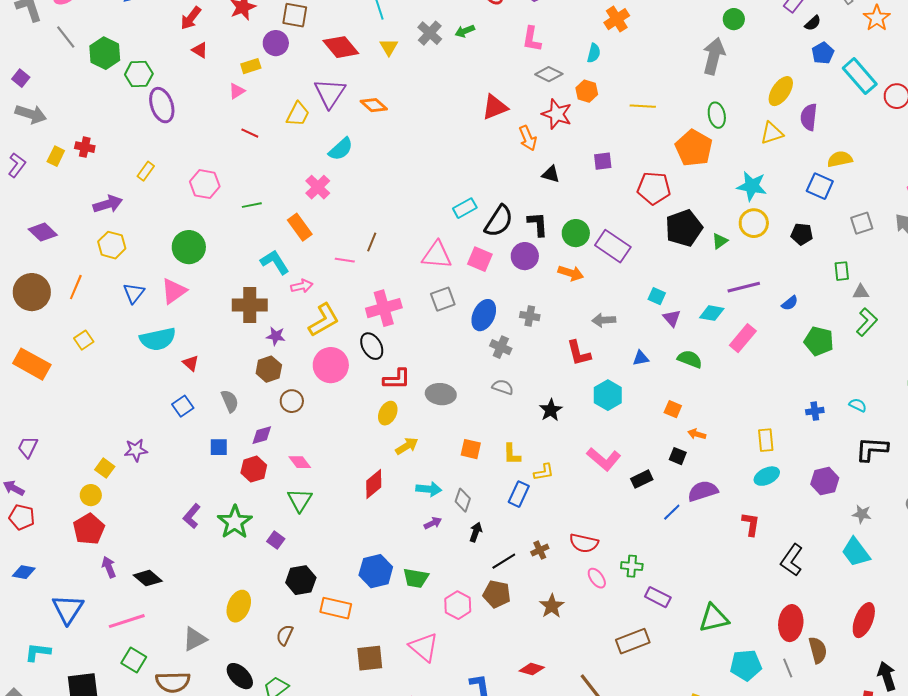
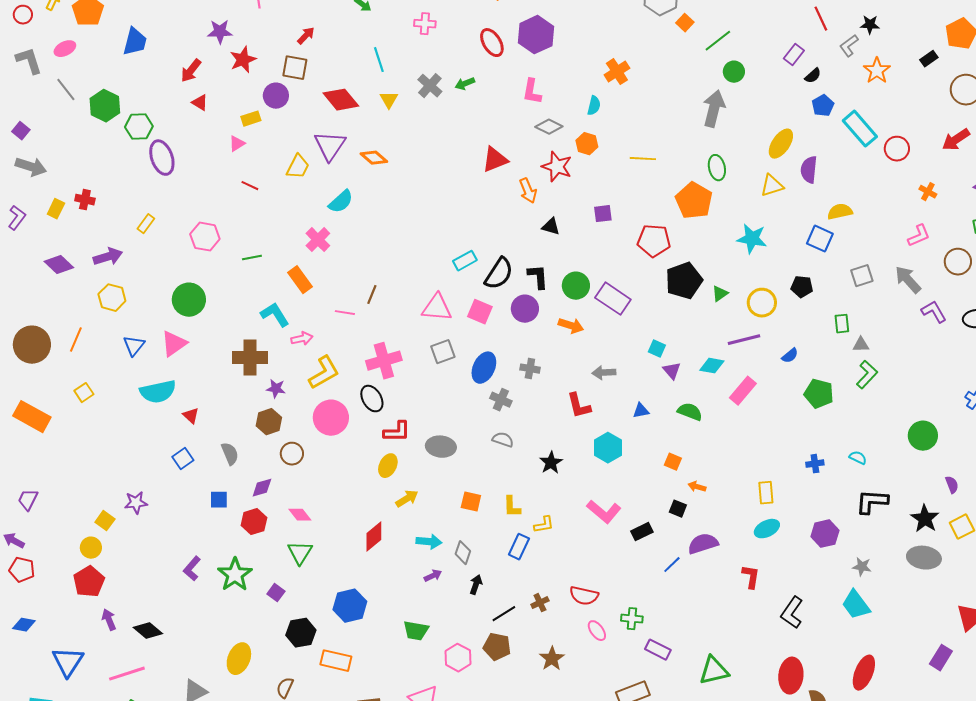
yellow circle: (754, 223) -> (762, 303), moved
purple diamond: (43, 232) -> (59, 265), moved
blue hexagon: (376, 571) -> (350, 606), moved

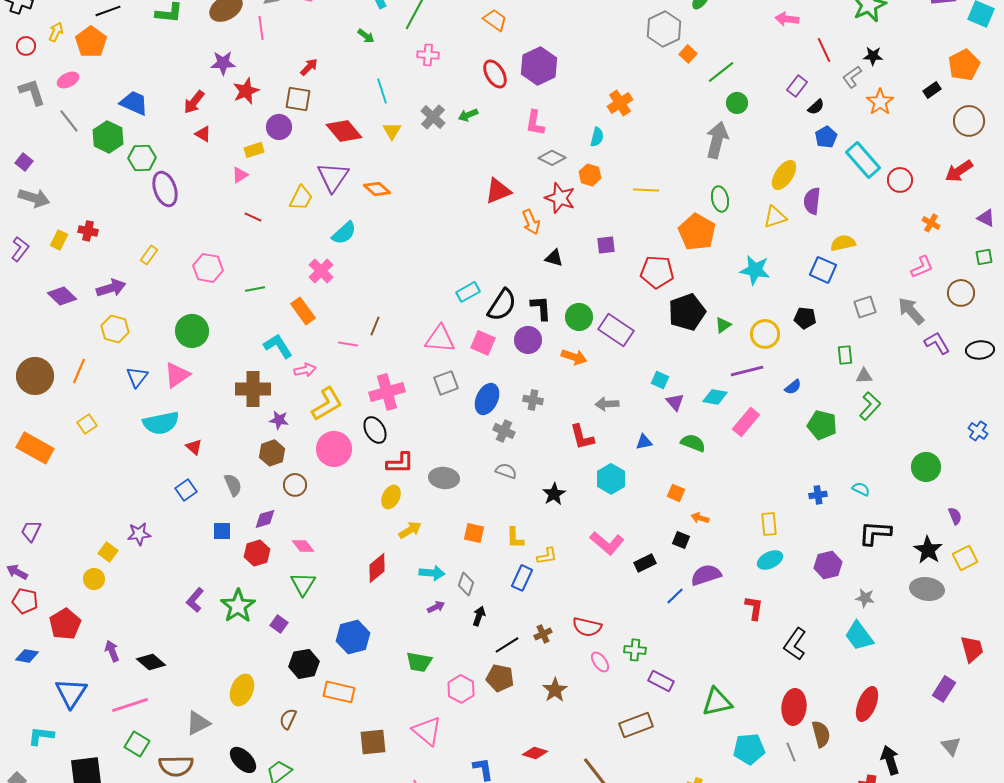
blue trapezoid: (135, 42) -> (134, 103), moved, turned -80
red pentagon: (89, 582) -> (65, 624), moved

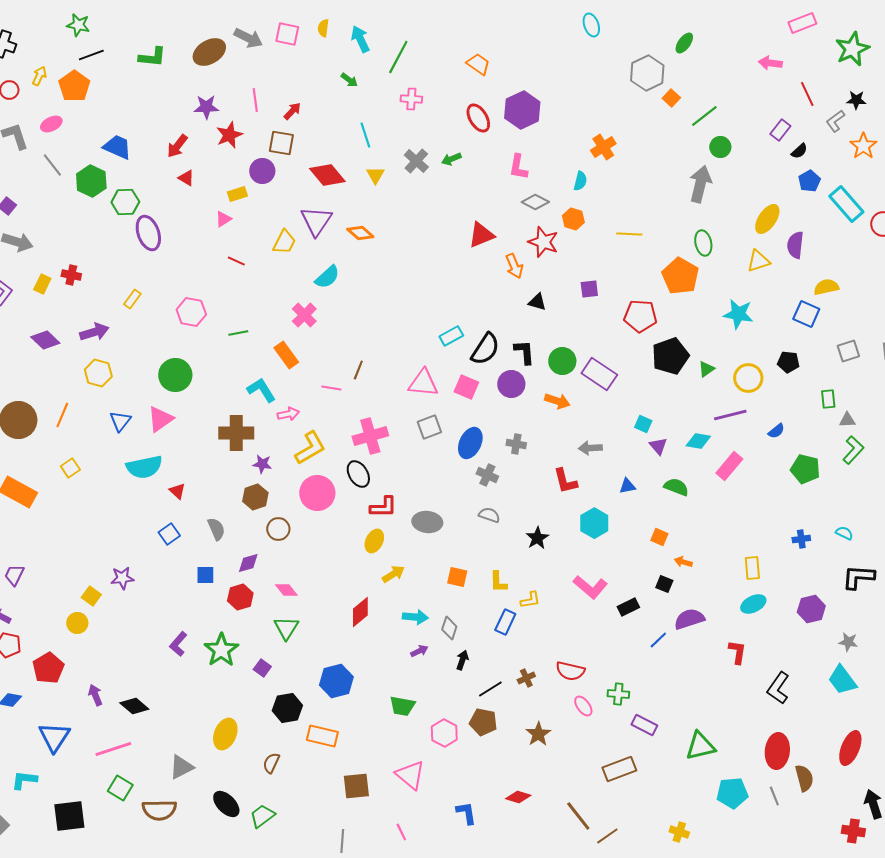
pink line: (261, 28) -> (255, 100), moved

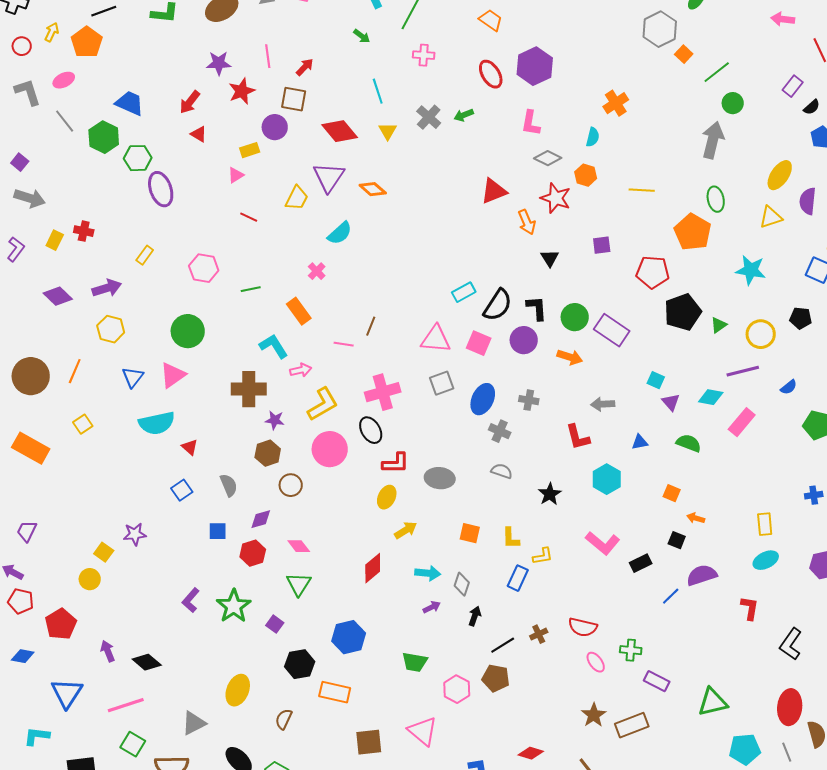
black triangle: (537, 302) -> (550, 258), turned 42
pink cross: (304, 315) -> (317, 271), size x0.7
brown star: (538, 734) -> (594, 715), moved

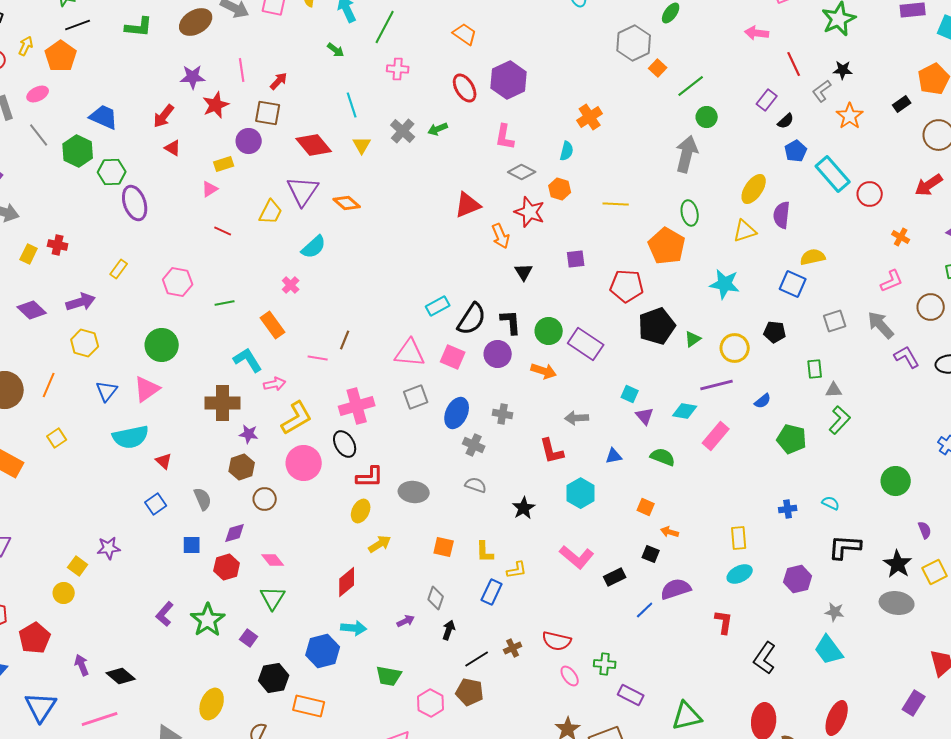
cyan arrow: (428, 573) -> (354, 628), moved

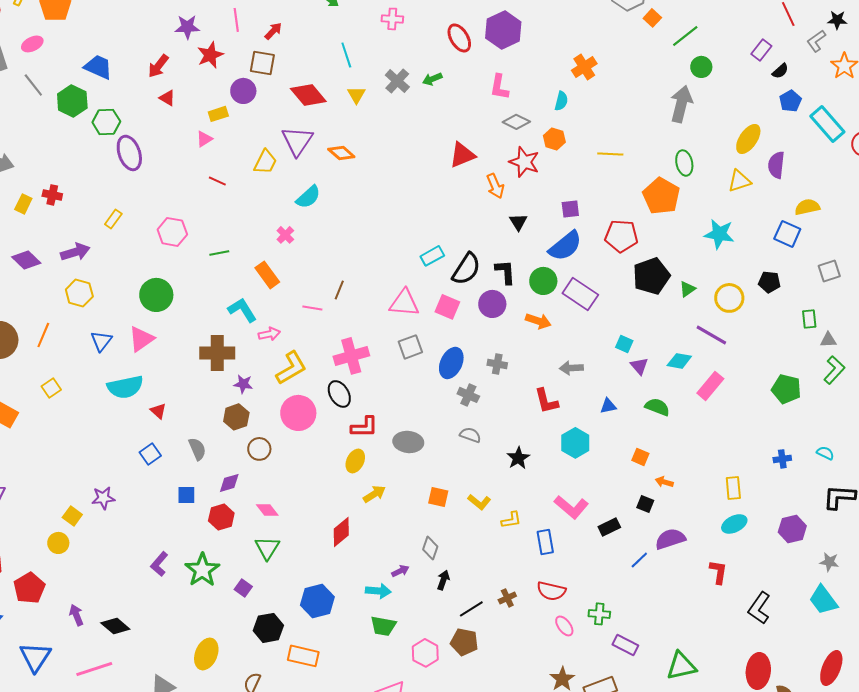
purple line: (717, 385) -> (711, 335), turned 44
blue semicircle: (763, 401) -> (565, 246), moved, size x2.0
yellow L-shape: (485, 552) -> (479, 502), turned -50
blue rectangle: (492, 592) -> (545, 542), moved, turned -35
cyan arrow: (354, 628) -> (378, 591), moved

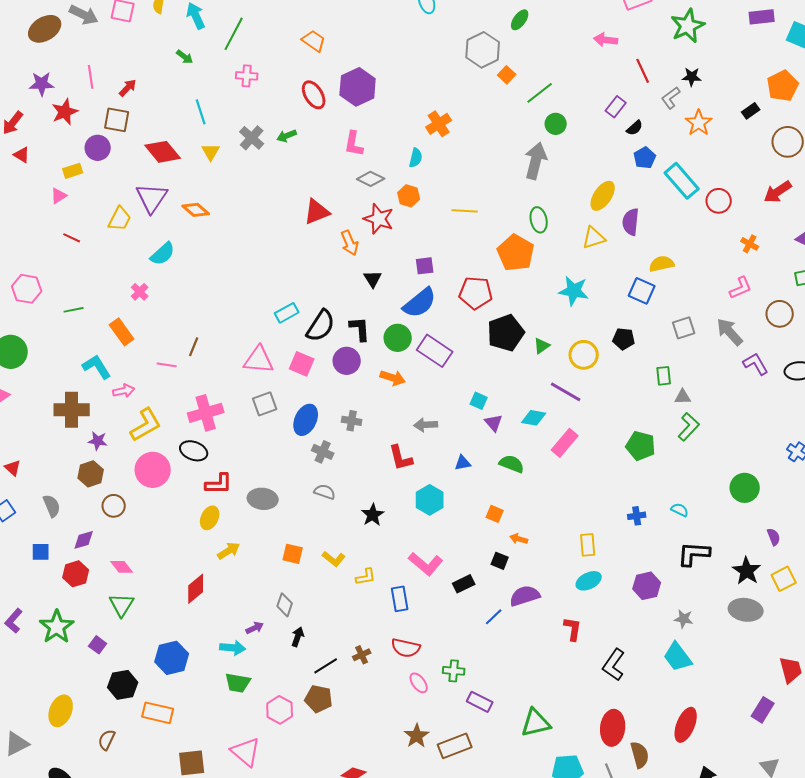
black ellipse: (339, 394) -> (194, 451), turned -40

